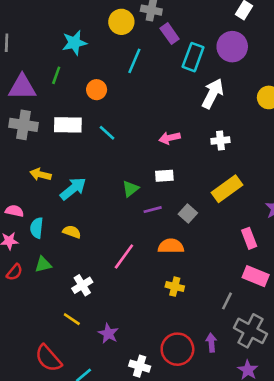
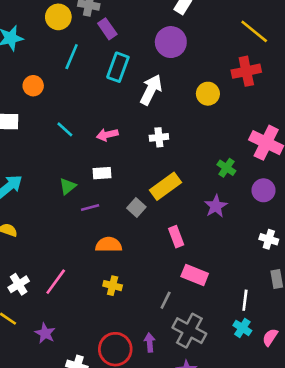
cyan rectangle: (193, 57) -> (118, 67), moved
cyan line: (107, 133) -> (65, 129), moved
gray square: (188, 214) -> (136, 208), moved
pink rectangle: (249, 238) -> (176, 237), moved
pink line: (124, 257) -> (56, 282), moved

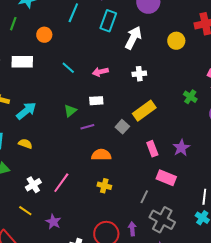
purple star: (216, 206) -> (181, 148), moved

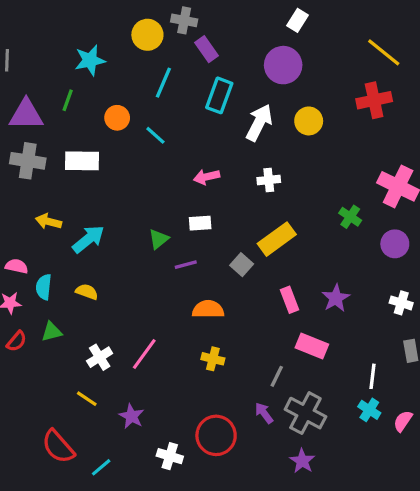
yellow circle: (176, 41) -> (309, 121), moved
cyan line: (68, 68) -> (155, 135), moved
purple arrow: (132, 229) -> (264, 413), moved, turned -32

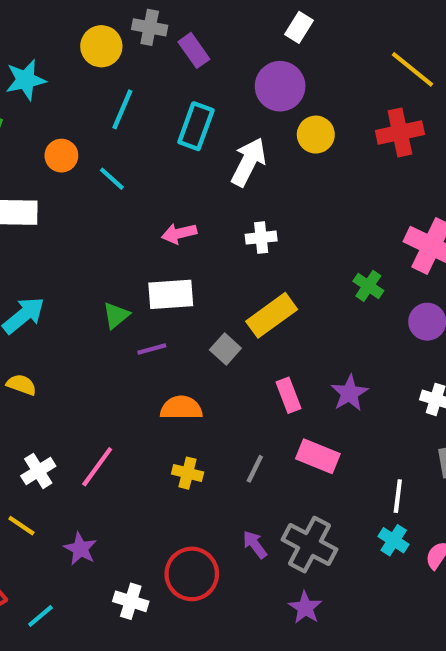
purple rectangle: (207, 49) -> (194, 50), moved
yellow circle: (309, 121) -> (316, 135), moved
white rectangle: (200, 223) -> (171, 294), size x1.5
gray line: (277, 376) -> (255, 469), moved

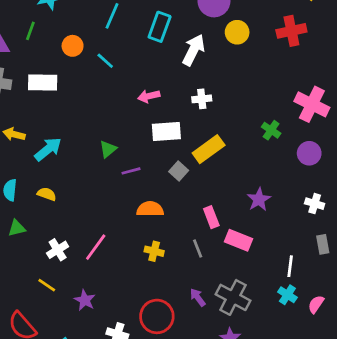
white rectangle: (171, 294) -> (166, 132), moved
pink rectangle: (288, 395) -> (211, 217), moved
gray line: (255, 469) -> (198, 248), turned -48

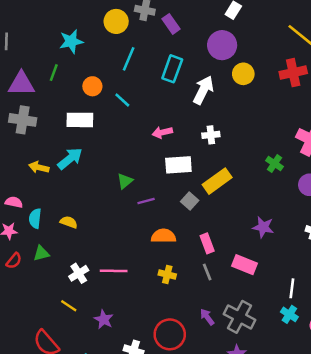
white rectangle: (43, 83) -> (80, 120), moved
cyan arrow: (48, 149) -> (70, 159), moved
purple star: (259, 200) -> (263, 227), turned -30
pink rectangle: (211, 217) -> (207, 243), moved
pink line: (96, 247) -> (114, 271), turned 55

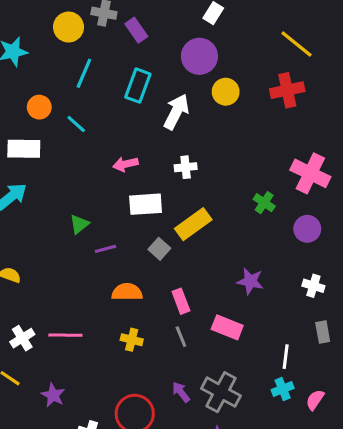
cyan cross: (289, 314) -> (283, 389), turned 35

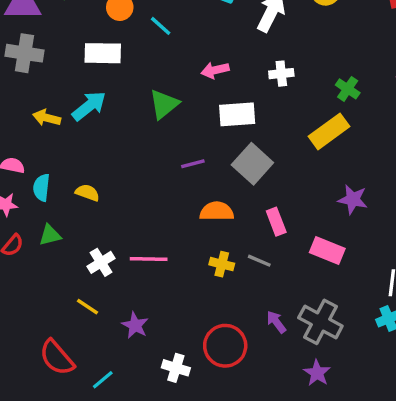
green cross: (264, 203) -> (348, 89), moved
green triangle: (79, 224) -> (164, 104), moved, size x1.4
yellow rectangle: (193, 224) -> (329, 131), moved
gray square: (159, 249) -> (252, 164), size x1.6
gray line: (181, 337) -> (259, 261), moved, turned -45

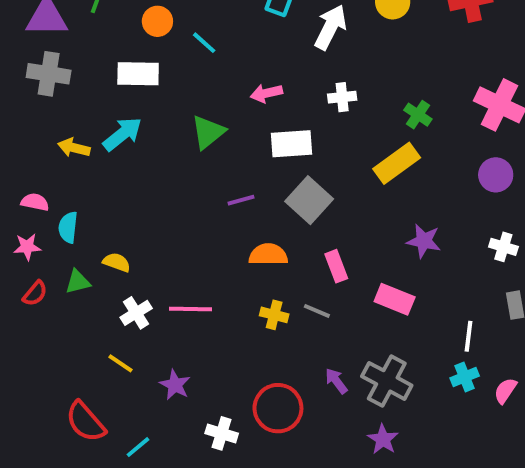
yellow semicircle: (87, 193) -> (117, 262), moved

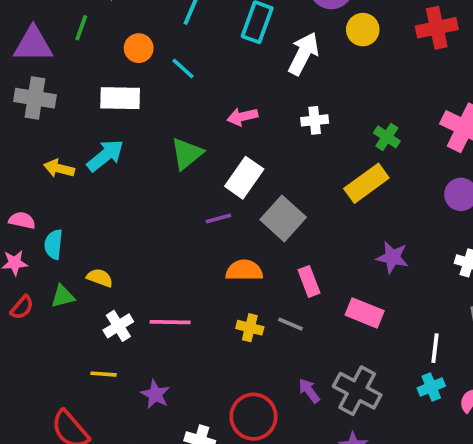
white rectangle: (292, 144) -> (244, 178), moved, turned -51
yellow line: (121, 363) -> (103, 374), turned -30

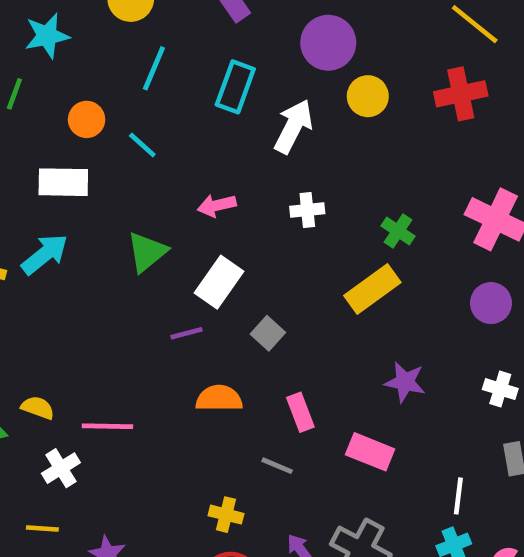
gray square: (283, 218) -> (268, 333), size x0.6
pink line: (170, 322) -> (107, 426), moved
yellow cross: (250, 328) -> (226, 515), moved

